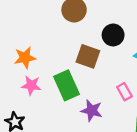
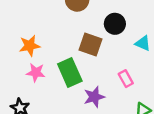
purple star: (92, 111) -> (94, 97), turned -30

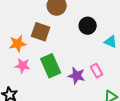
brown square: (91, 44) -> (41, 32), moved
purple star: (94, 97) -> (77, 76), moved, turned 30

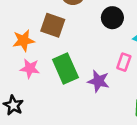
pink rectangle: (97, 71) -> (124, 62), moved, turned 48

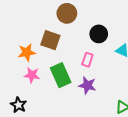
pink rectangle: (124, 62) -> (87, 60), moved

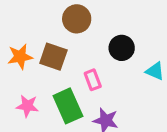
orange star: (27, 52) -> (20, 57), moved
pink rectangle: (87, 60) -> (93, 80), moved, turned -40

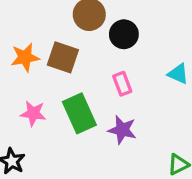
black circle: (122, 48) -> (124, 34), moved
pink rectangle: (93, 80) -> (122, 84), moved

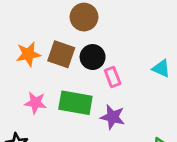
black circle: (124, 34) -> (93, 57), moved
green rectangle: (79, 113) -> (75, 103), turned -56

